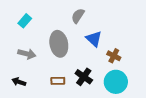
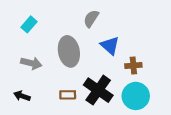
brown cross: (114, 56) -> (133, 65), turned -32
black cross: (84, 77) -> (98, 90), size x1.4

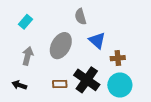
gray semicircle: (91, 19) -> (80, 17), turned -49
gray ellipse: (69, 51) -> (61, 46), turned 40
gray arrow: (31, 63) -> (28, 56), turned -90

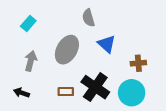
brown cross: (118, 58) -> (138, 63), moved

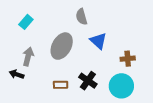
black cross: (95, 87) -> (88, 81), size x0.7
black arrow: (22, 93) -> (17, 74), moved

